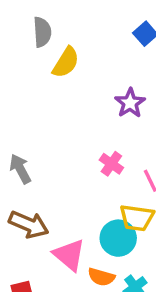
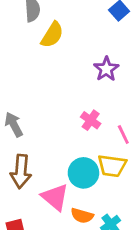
brown arrow: (29, 225) -> (21, 171), turned 72
cyan circle: (118, 238) -> (83, 173), moved

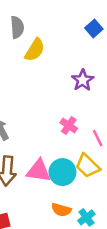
yellow trapezoid: (112, 166) -> (88, 166), turned 36
pink triangle: (55, 197) -> (39, 171), moved, turned -32

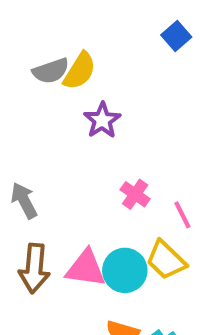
gray semicircle: (17, 27) -> (51, 71), moved, turned 75
purple star: (83, 80) -> (102, 120), moved

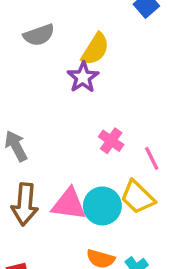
yellow semicircle: (80, 71) -> (95, 49), moved

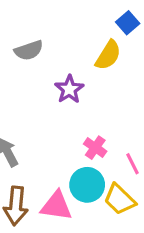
yellow semicircle: (95, 49) -> (108, 55), moved
cyan circle: (102, 206) -> (87, 185), moved

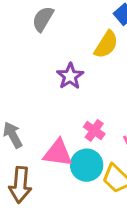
gray semicircle: (29, 50) -> (43, 19), moved, turned 140
pink triangle: (56, 206) -> (58, 153), moved

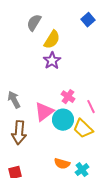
yellow semicircle: (106, 44) -> (52, 40), moved
pink triangle: (58, 153) -> (44, 112), turned -45

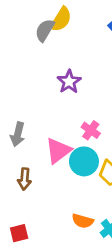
yellow semicircle: (52, 40) -> (61, 19), moved
gray arrow: (14, 100) -> (18, 134), turned -138
brown arrow: (19, 133) -> (24, 179), size x0.7

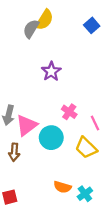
pink triangle: (58, 151) -> (27, 125), moved
cyan circle: (84, 161) -> (51, 138), moved

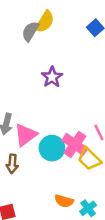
pink cross: (69, 112) -> (75, 144), moved, size x1.5

